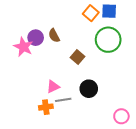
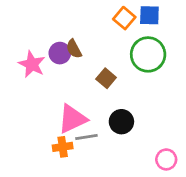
purple circle: (36, 38) -> (60, 53), moved
pink triangle: (53, 87) -> (72, 119), size x1.6

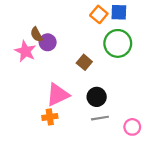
brown semicircle: (74, 49) -> (36, 35), moved
gray line: (86, 137) -> (100, 118), moved

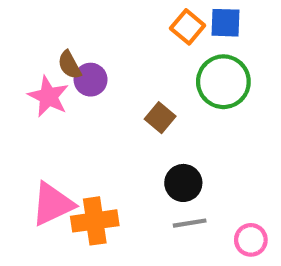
pink triangle: (58, 95) -> (53, 204), moved
orange cross: (50, 117) -> (95, 221), size x1.5

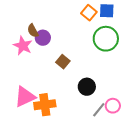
brown square: (160, 118) -> (63, 62), moved
gray line: (190, 223) -> (99, 110), moved, turned -42
pink circle: (251, 240) -> (113, 106), moved

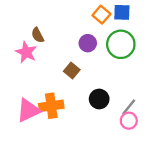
purple circle: (43, 38) -> (88, 43), moved
orange cross: (45, 105) -> (51, 106), moved
gray line: (99, 110) -> (129, 107), moved

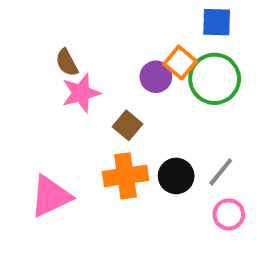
orange square: (101, 15) -> (180, 63), moved
pink star: (26, 52) -> (81, 93), moved, turned 30
orange cross: (51, 106) -> (126, 176), moved
gray line: (129, 107) -> (221, 172), moved

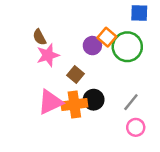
blue square: (217, 22) -> (139, 13), moved
black circle: (176, 176) -> (94, 100), moved
pink triangle: (51, 196) -> (50, 102), moved

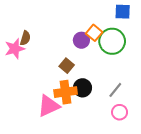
brown semicircle: (39, 37) -> (25, 38), moved, turned -136
pink star: (48, 55) -> (15, 49), moved
pink triangle: (50, 102) -> (49, 106), moved

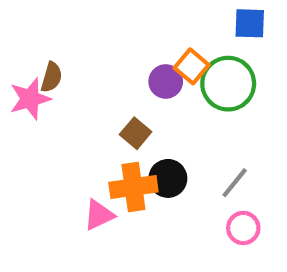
pink triangle: (49, 106) -> (99, 215), size x0.7

